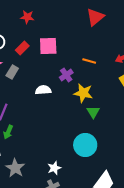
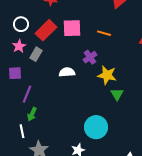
red rectangle: (22, 48) -> (46, 30), size x1.5
orange line: (89, 61) -> (104, 33), moved
cyan circle: (85, 145) -> (96, 127), moved

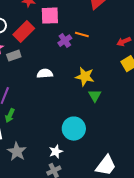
pink square: (72, 28) -> (50, 16), moved
gray rectangle: (36, 54) -> (14, 56), turned 40
purple cross: (90, 57) -> (65, 41), moved

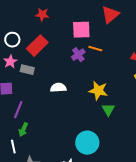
pink square: (50, 16) -> (81, 30), moved
gray rectangle: (14, 56) -> (27, 70), turned 32

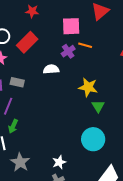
gray rectangle: (27, 70) -> (17, 82), moved
white semicircle: (58, 88) -> (51, 69), moved
cyan circle: (87, 143) -> (93, 139), moved

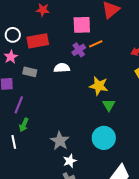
red rectangle: (27, 42) -> (38, 41), turned 35
orange line: (85, 45) -> (96, 44), turned -40
gray rectangle: (17, 82) -> (30, 72), moved
gray star: (20, 162) -> (60, 141), moved

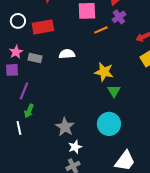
purple cross: (79, 50) -> (119, 17), moved
pink star: (11, 57) -> (16, 52), moved

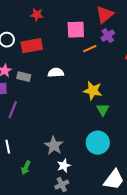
green arrow: (29, 111) -> (26, 168), moved

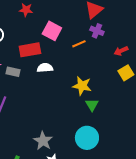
pink square: (76, 30) -> (52, 31), moved, turned 30
purple cross: (108, 36) -> (97, 31), turned -32
red rectangle: (32, 46) -> (30, 50), moved

